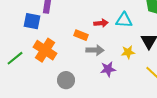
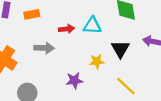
orange rectangle: (81, 35) -> (32, 14), moved, turned -32
gray arrow: (95, 50) -> (44, 48), moved

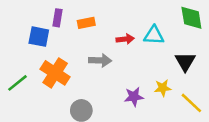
yellow star: (97, 61) -> (163, 88), moved

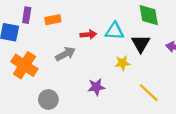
gray arrow: (100, 60) -> (65, 54), turned -30
black triangle: (185, 62) -> (141, 44), moved
yellow star: (163, 88) -> (123, 63), moved

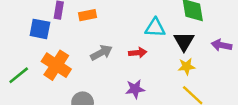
red arrow: (88, 34) -> (138, 53), moved
yellow star: (123, 63) -> (186, 66), moved

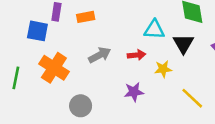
yellow star: (186, 66) -> (163, 69), moved
green line: (19, 75) -> (16, 78), turned -40

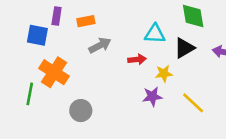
black triangle: (183, 44) -> (184, 48), turned 30
gray arrow: (100, 55) -> (100, 45), moved
green line: (16, 78) -> (30, 94), moved
purple star: (134, 92) -> (152, 96), moved

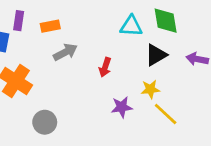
cyan triangle: (155, 34) -> (131, 26), moved
red arrow: (137, 59) -> (105, 67), turned 114
yellow star: (164, 73) -> (150, 89), moved

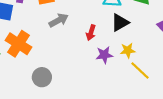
black triangle: (156, 55) -> (120, 23), moved
purple star: (122, 107) -> (104, 55), moved

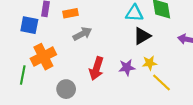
red arrow: (91, 33) -> (96, 68), moved, size x1.5
orange cross: (18, 44) -> (43, 57), turned 30

